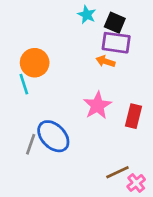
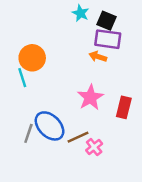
brown line: (117, 172) -> (78, 137), moved
pink cross: (136, 183) -> (94, 147), moved

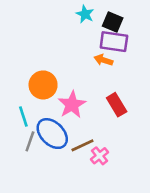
orange circle: (32, 58) -> (43, 85), moved
cyan line: (22, 78) -> (23, 116), moved
pink star: (90, 97) -> (72, 105), moved
red rectangle: (124, 107) -> (117, 105), moved, turned -45

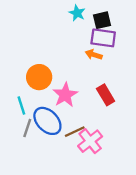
black square: (113, 22) -> (102, 20), turned -36
pink cross: (99, 156) -> (90, 141), size x1.5

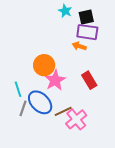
orange circle: (39, 77) -> (44, 65), moved

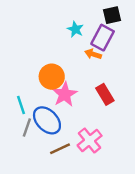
cyan star: (65, 11) -> (75, 29), moved
black square: (86, 17) -> (112, 15), moved
purple rectangle: (87, 32) -> (103, 38), turned -70
brown line: (63, 111) -> (60, 149), moved

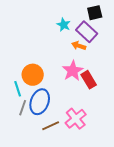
purple rectangle: (103, 38) -> (87, 32), turned -75
orange circle: (52, 77) -> (33, 75), moved
pink star: (65, 94) -> (73, 71), moved
blue ellipse: (47, 120) -> (40, 102), turned 65

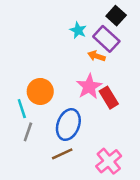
black square: (95, 13) -> (116, 16), turned -35
blue ellipse: (40, 102) -> (68, 125), moved
pink cross: (76, 119) -> (109, 161), moved

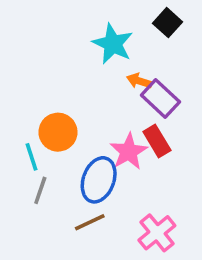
cyan star: (78, 30) -> (113, 44), size x1.6
purple rectangle: (106, 39) -> (160, 99), moved
pink star: (89, 87) -> (129, 152), moved

